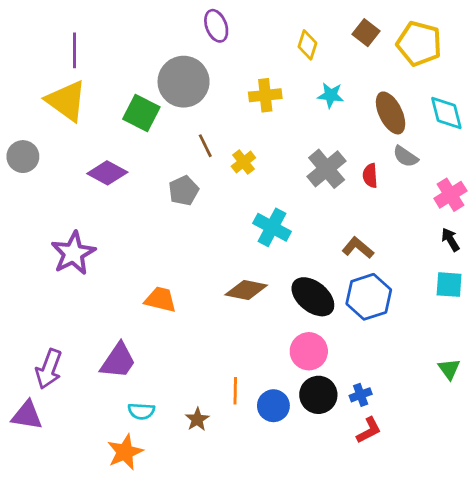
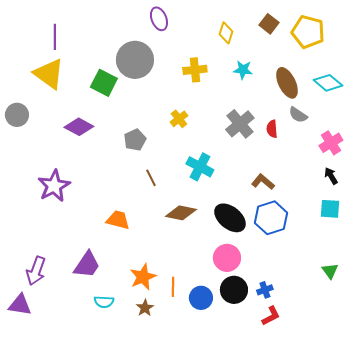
cyan diamond: (446, 113) -> (328, 83), turned -36
brown line: (205, 146) -> (151, 178), moved
orange star: (125, 452) -> (143, 277), moved

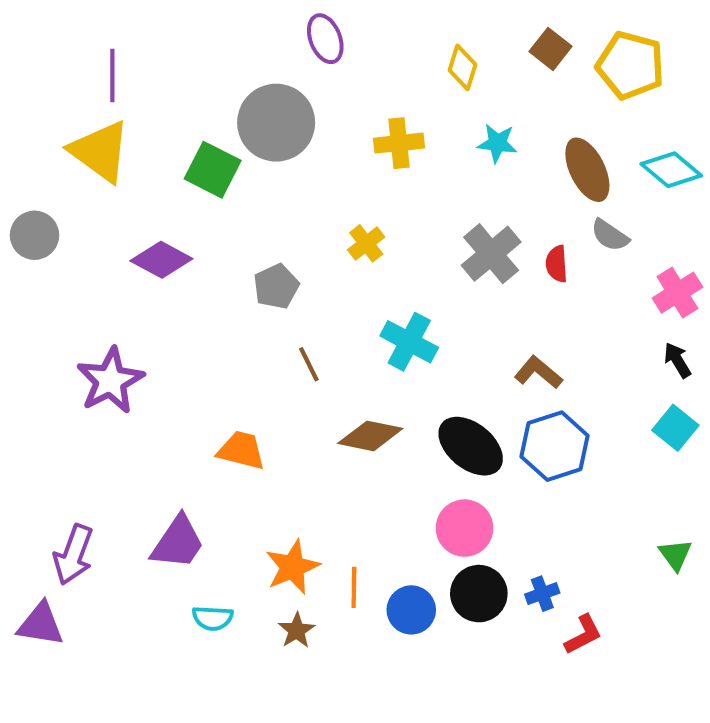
cyan square: (330, 209) -> (675, 428), turned 35
red L-shape: (271, 316) -> (583, 635), moved

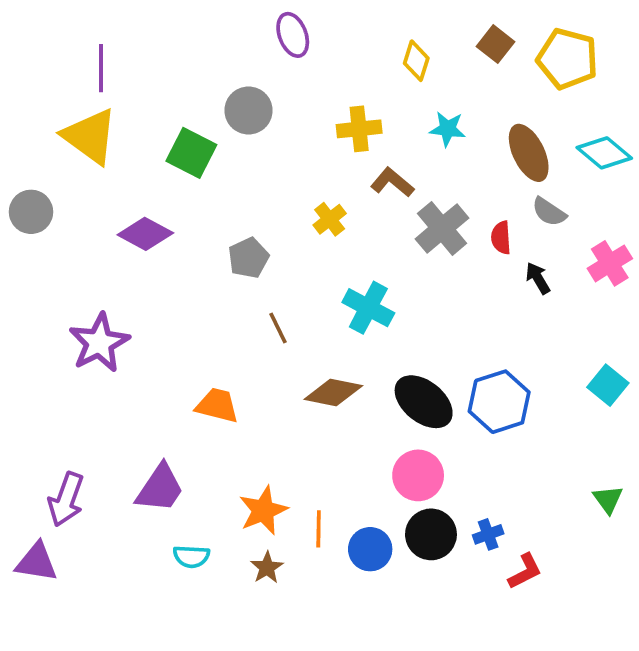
gray circle: (276, 123) -> (248, 110), size x0.7
black arrow: (677, 360) -> (538, 278), moved
brown L-shape: (538, 372) -> (392, 182), moved

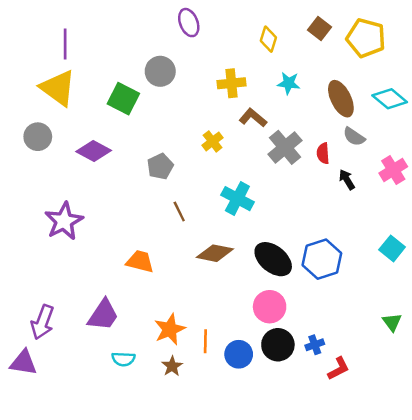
gray circle: (31, 212) -> (38, 137), moved

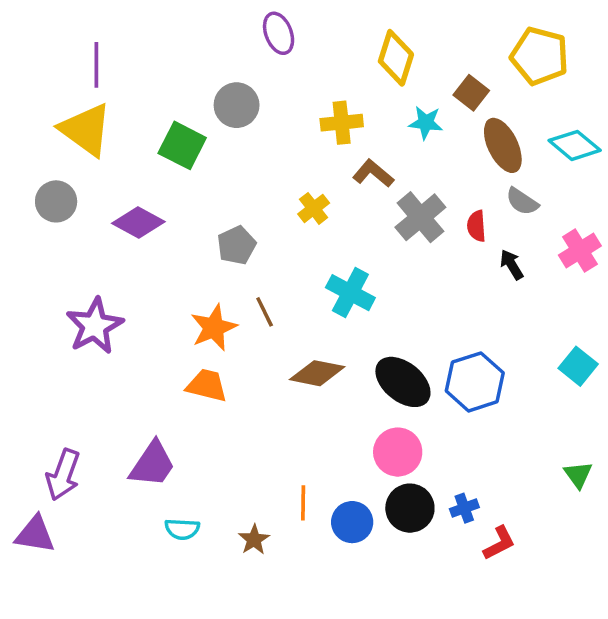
brown square: (320, 29) -> (471, 93), moved
yellow diamond: (268, 39) -> (396, 58), size x1.4
orange star: (170, 329) -> (214, 328), moved

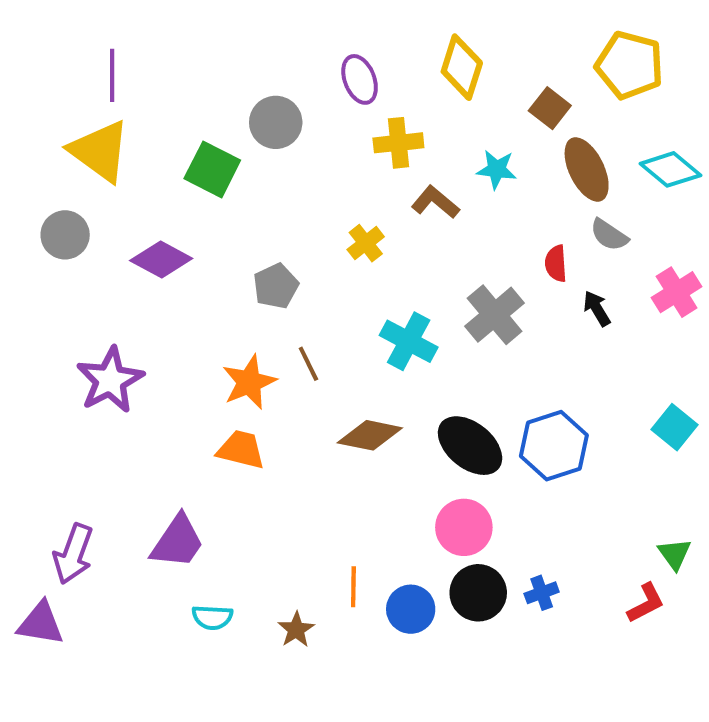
purple ellipse: (279, 33) -> (360, 79), moved
cyan star: (426, 123) -> (497, 169), moved
gray cross: (420, 217) -> (495, 315), moved
red L-shape: (499, 543) -> (646, 603), moved

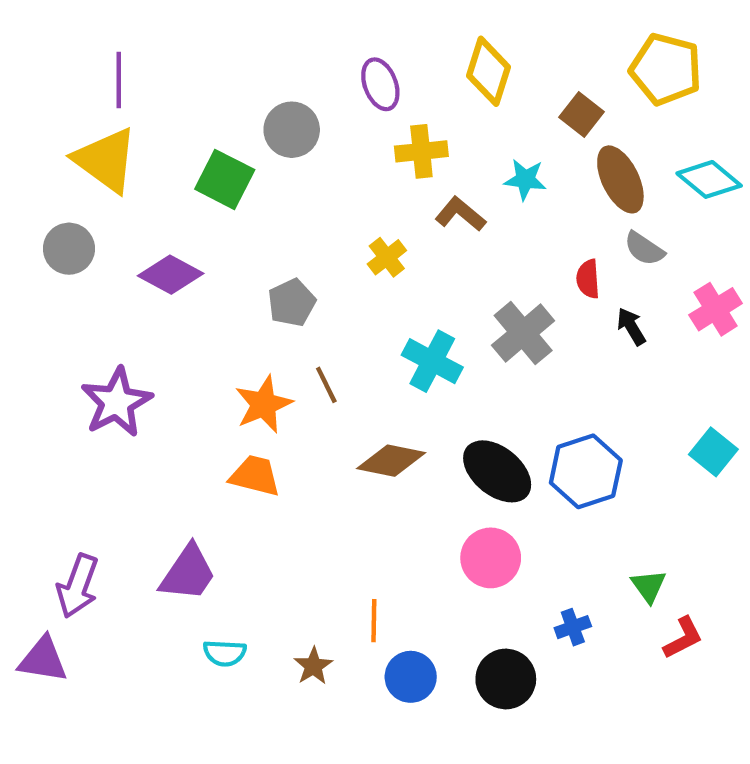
green triangle: (675, 554) -> (649, 586), moved
black circle: (478, 593) -> (506, 679), moved
blue circle: (411, 609) -> (411, 677), moved

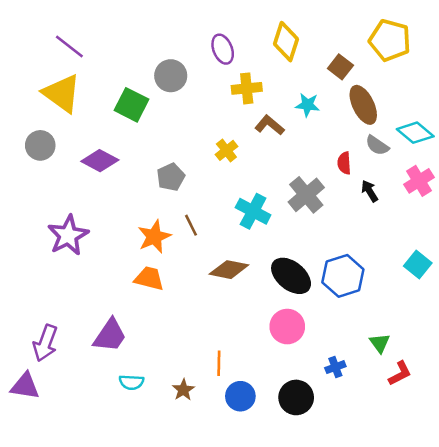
purple line: (119, 80) -> (69, 47), turned -52
cyan diamond: (709, 179) -> (415, 133), moved

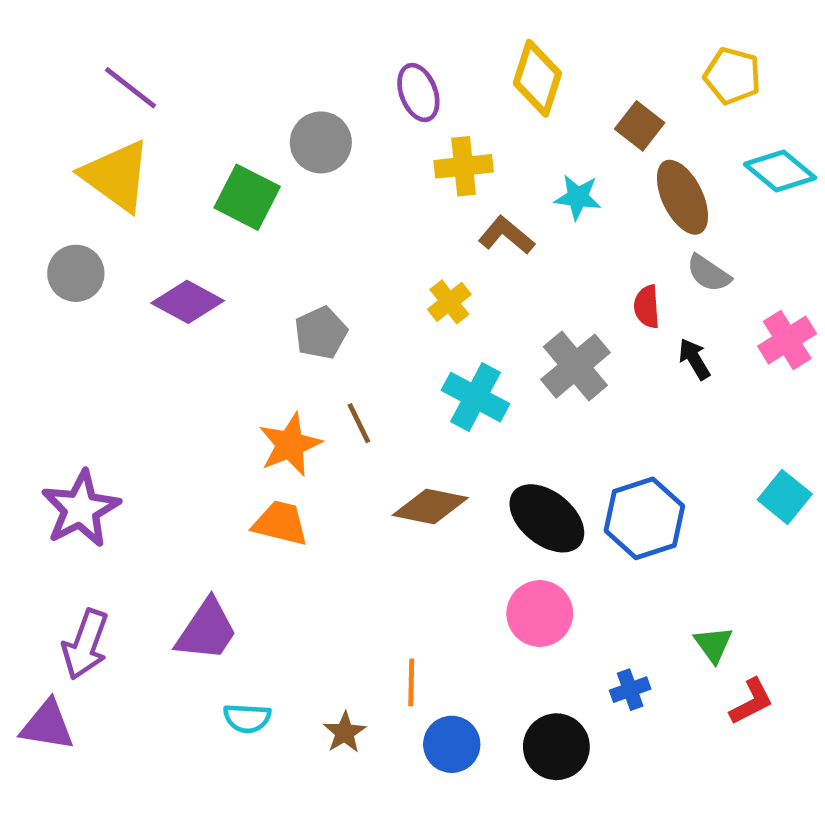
yellow pentagon: (390, 40) -> (732, 76), size x0.7
cyan diamond: (415, 133) -> (780, 171), moved
yellow cross: (226, 150) -> (449, 302), moved
purple star: (68, 235) -> (81, 509), moved

